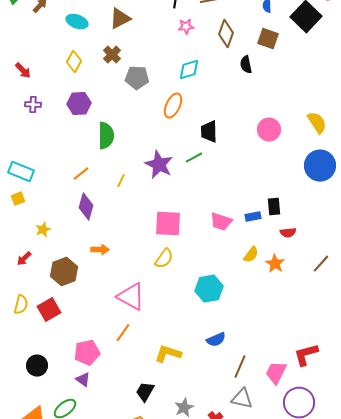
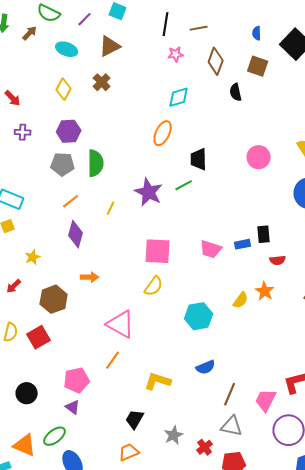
gray pentagon: (137, 78) -> (63, 164), moved
yellow semicircle: (251, 255) -> (241, 300), moved

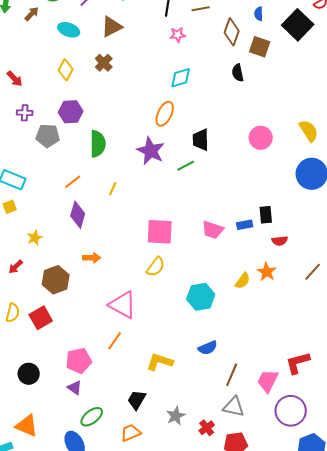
brown diamond: (216, 61) -> (232, 32), moved
gray pentagon: (63, 164) -> (48, 136), moved
purple star: (149, 192) -> (151, 151), moved
green ellipse: (55, 436) -> (92, 417), moved

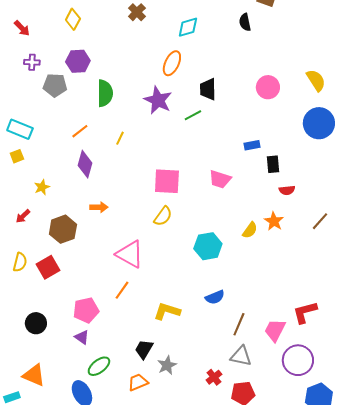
brown cross: (104, 63) -> (137, 12), moved
blue rectangle: (245, 225) -> (252, 145), moved
gray star: (176, 416) -> (167, 365), moved

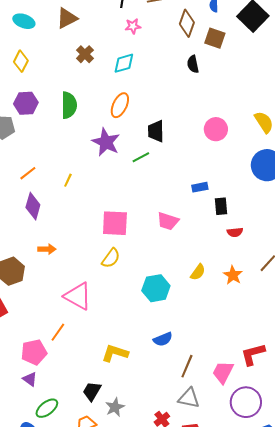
cyan diamond: (188, 27) -> (124, 63), moved
green semicircle: (105, 93) -> (69, 105), moved
orange star: (274, 221) -> (233, 275), moved
orange line: (122, 290) -> (58, 332), moved

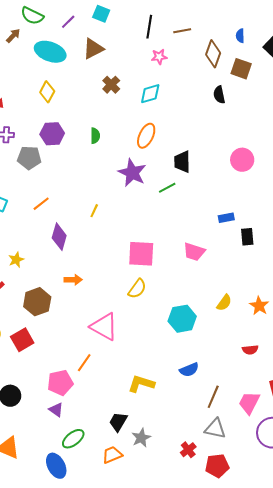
cyan ellipse: (24, 21) -> (50, 52), size x1.4
green semicircle: (69, 105) -> (95, 136), size x0.6
orange line: (28, 173) -> (41, 204), moved
red semicircle: (235, 232) -> (250, 350), moved

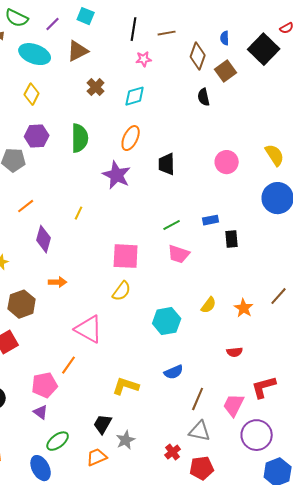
brown square: (241, 69) -> (226, 71), turned 35
green semicircle: (95, 136) -> (80, 138), size x1.8
green line: (167, 188) -> (172, 225), moved

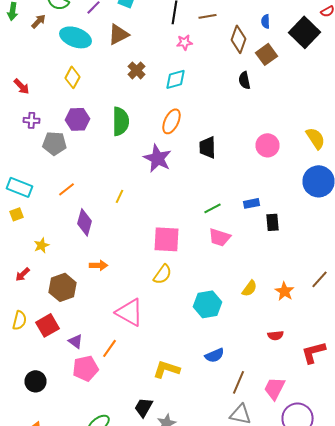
red L-shape: (264, 387) -> (314, 352), moved
purple triangle: (41, 412) -> (76, 341), moved

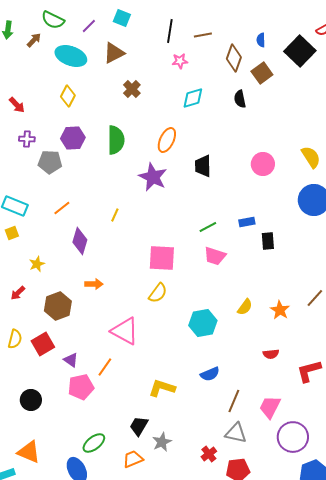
cyan diamond: (176, 79) -> (193, 98), moved

